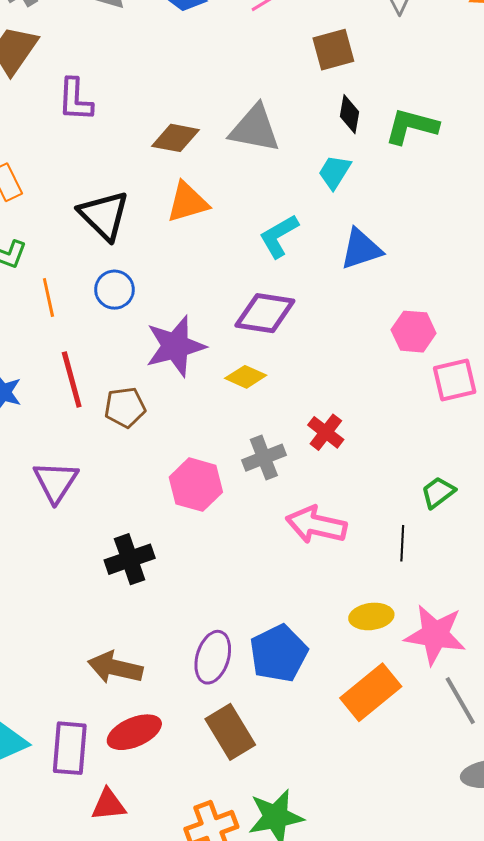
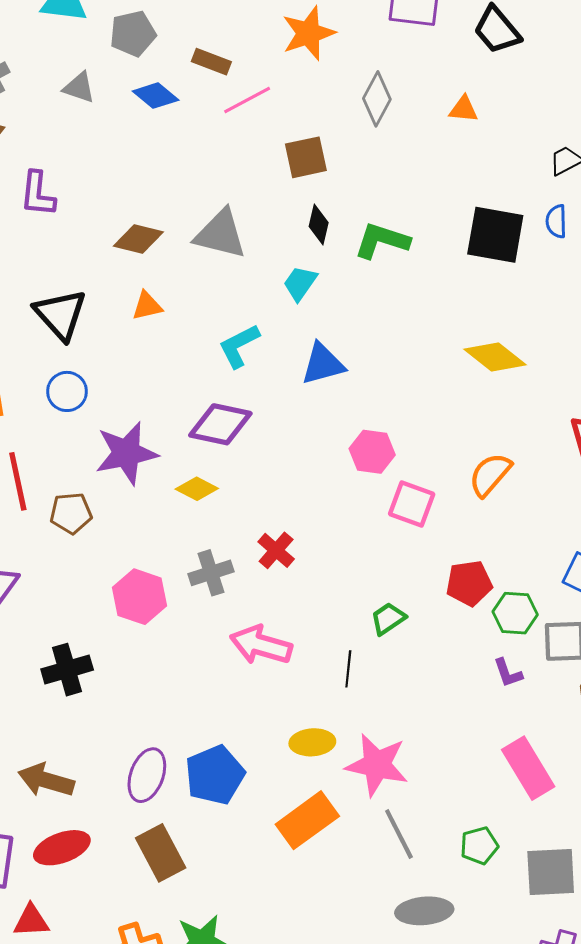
orange triangle: (187, 202) -> (147, 306), size x0.7
pink square: (455, 380) -> (412, 504), turned 30

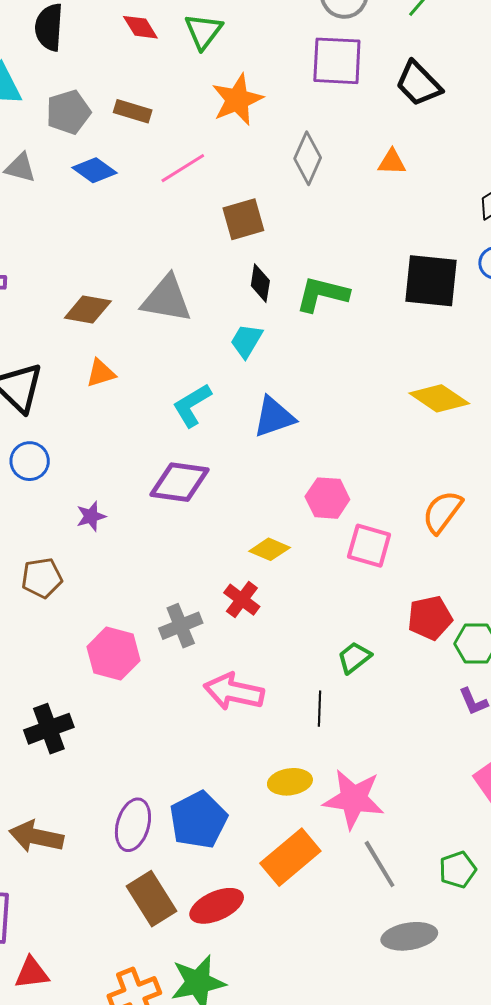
brown rectangle: (211, 62) -> (133, 111), moved
purple star: (126, 453) -> (91, 516), size x0.5
yellow diamond: (197, 489) -> (270, 549), moved
red ellipse: (62, 848) -> (217, 906), moved

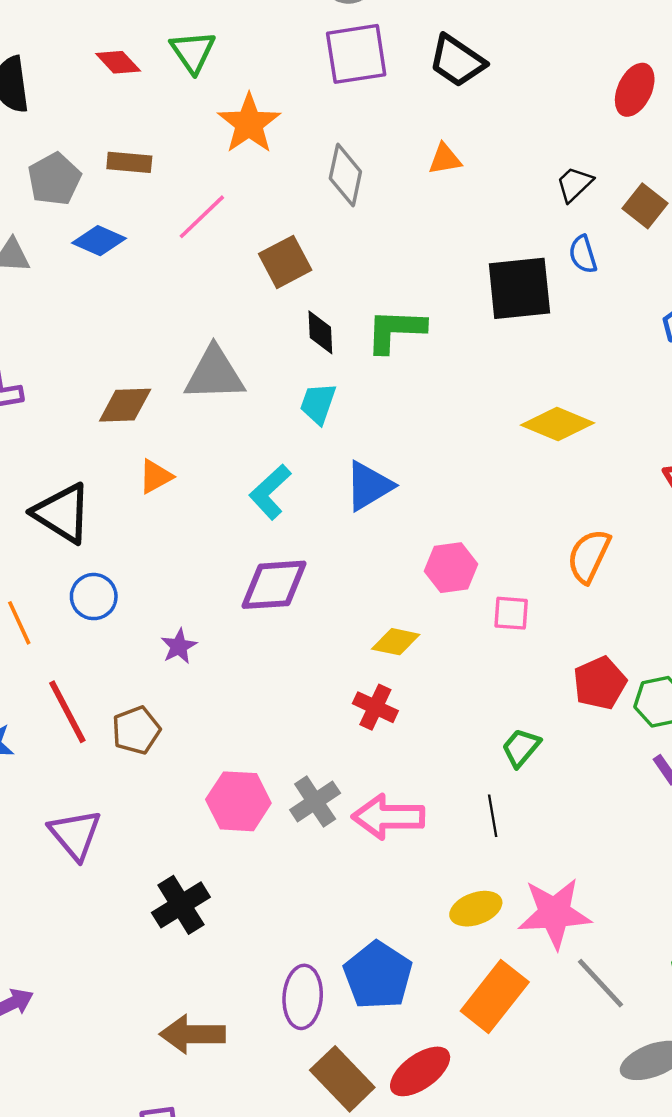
pink square: (369, 546) -> (511, 613), size x0.7
gray cross: (181, 626) -> (315, 801), moved

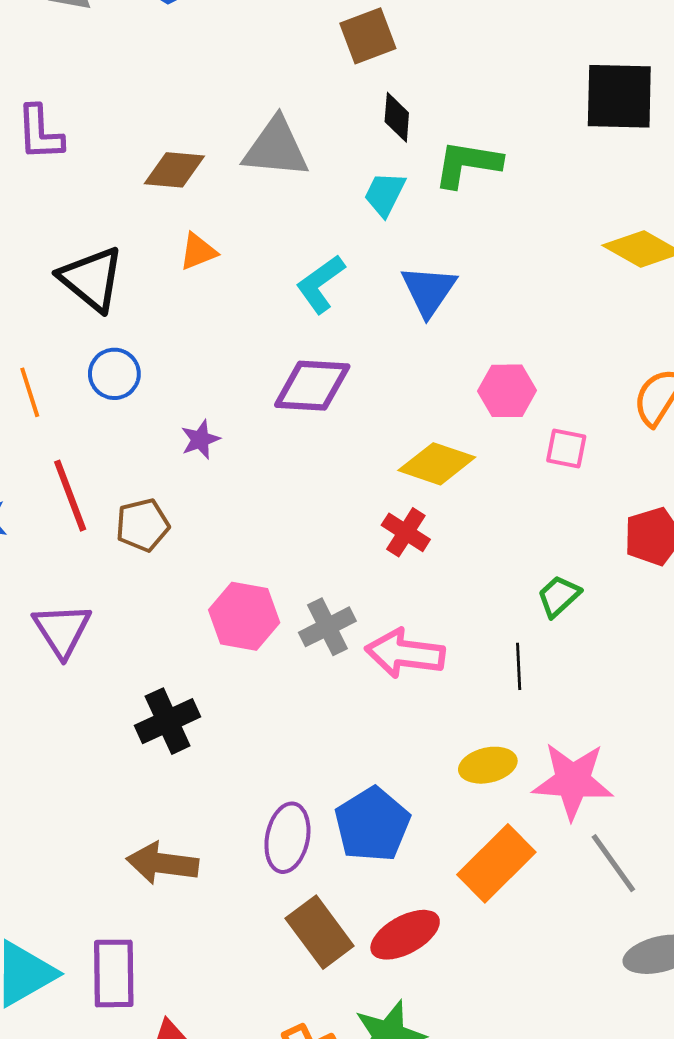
green L-shape: (395, 330) -> (467, 164), moved
blue triangle: (369, 486) -> (429, 291), turned -32
yellow diamond: (396, 642) -> (437, 464), size x1.4

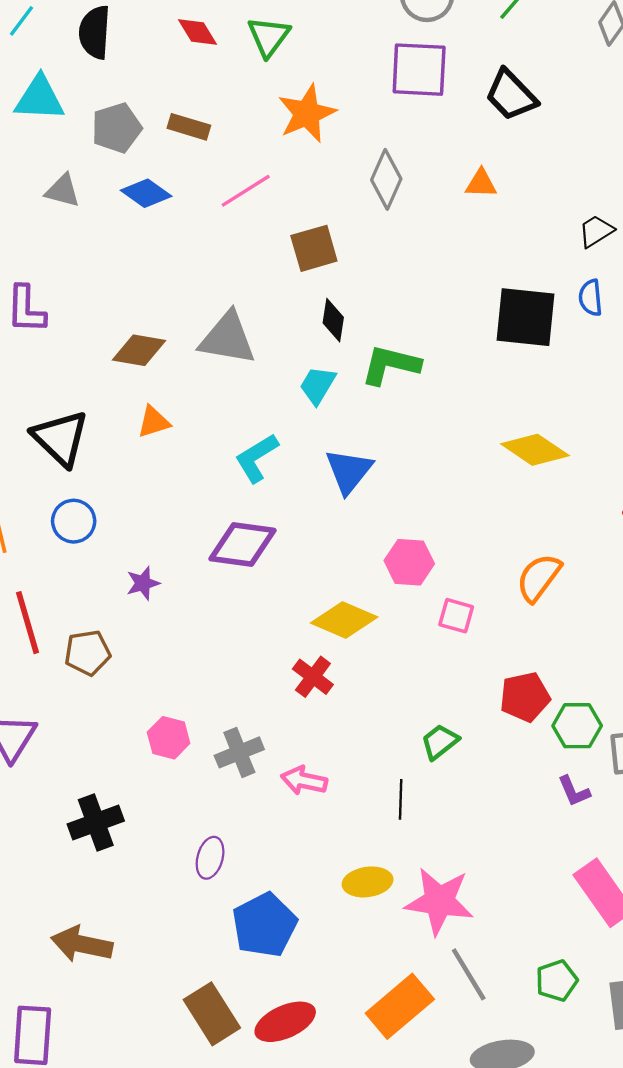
pink hexagon: (244, 616) -> (169, 738), size x0.7
pink arrow: (405, 653) -> (304, 780), size x0.7
purple ellipse: (287, 838) -> (210, 858), moved, size x0.7
orange rectangle: (496, 863) -> (400, 1006), moved

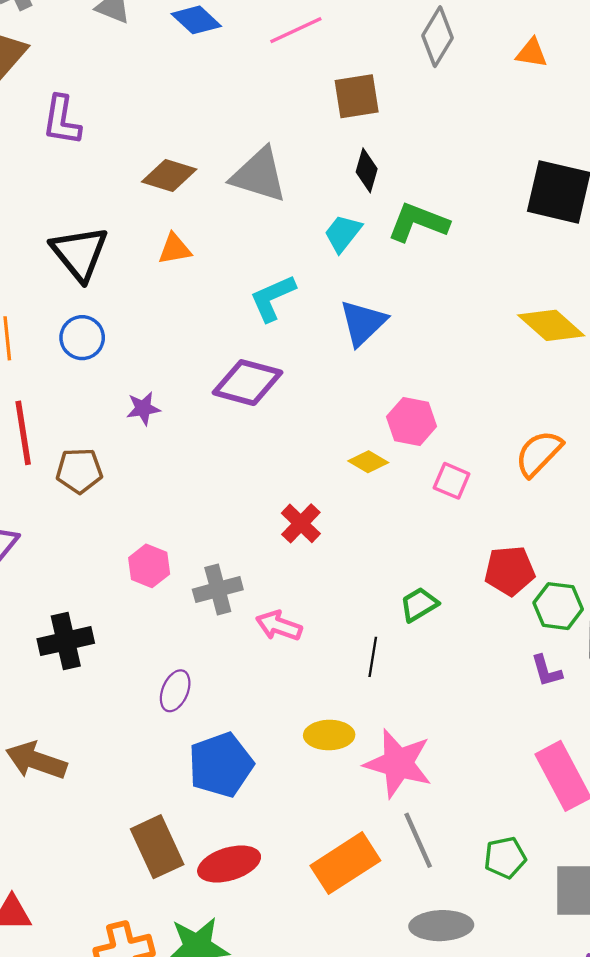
yellow diamond: (344, 620) -> (368, 462), moved, size x0.6

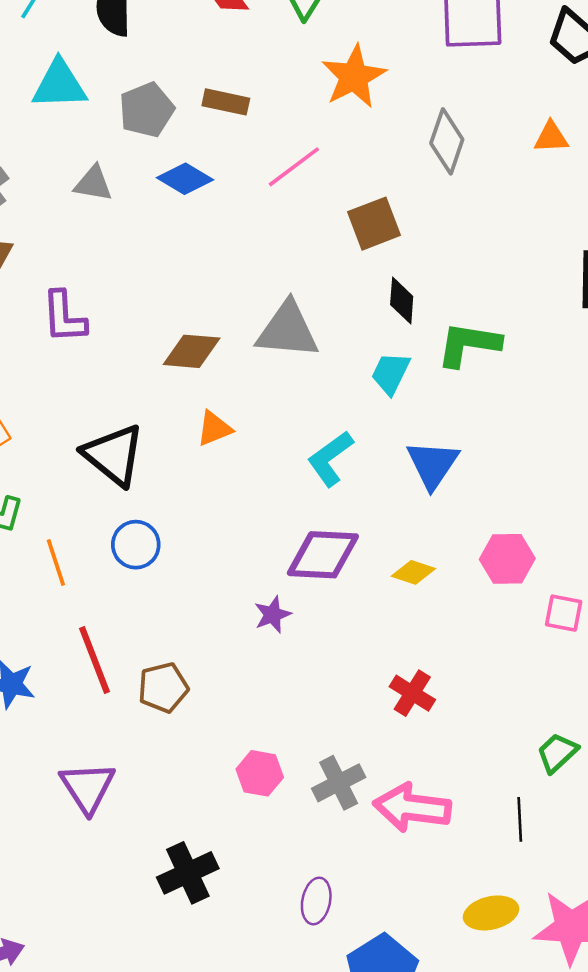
purple star: (143, 408) -> (273, 615), moved
yellow diamond: (368, 462) -> (413, 572), moved
pink arrow: (279, 626) -> (412, 808), size x1.5

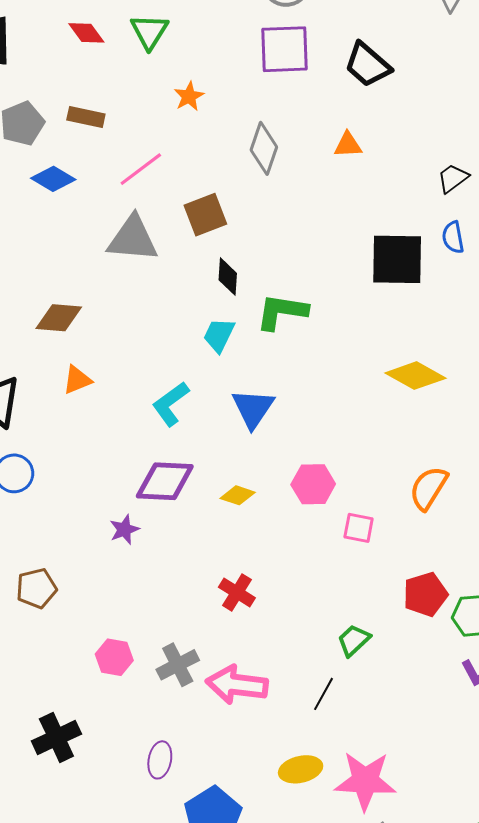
orange star: (354, 77) -> (189, 96), size x0.6
gray triangle: (288, 330) -> (133, 239), moved
black line: (520, 819) -> (324, 694), turned 32

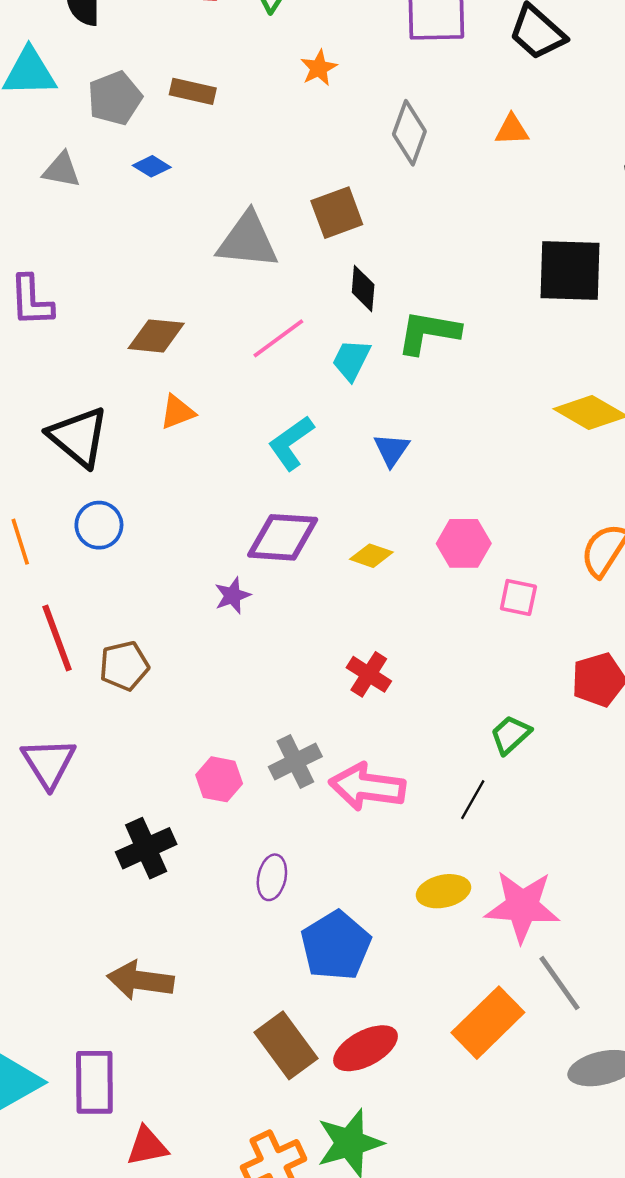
pink line: (141, 169) -> (278, 338), moved
blue diamond: (53, 179) -> (152, 166), size x0.7
blue triangle: (253, 408) -> (392, 450), size x0.7
pink hexagon: (114, 657) -> (219, 779), moved

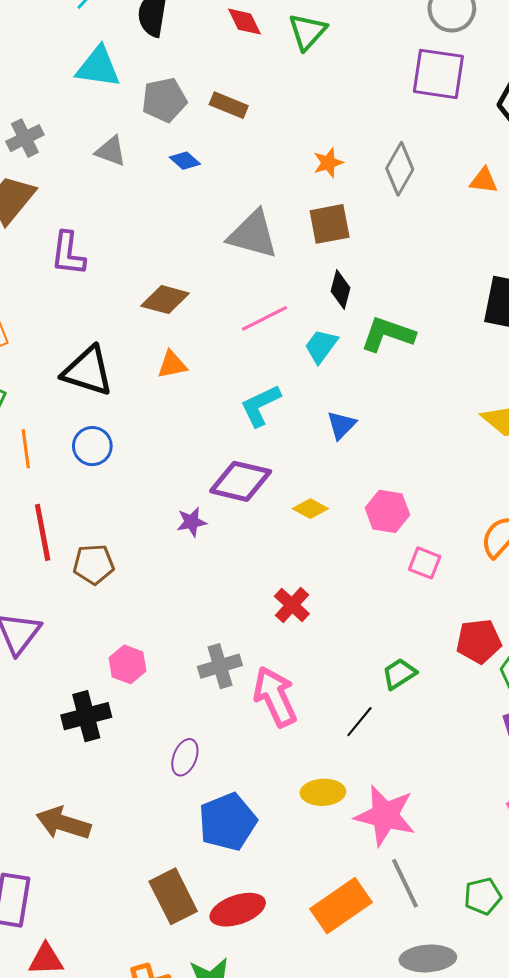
orange star: (319, 68) -> (328, 163), moved
black triangle: (78, 437) -> (88, 371), turned -32
pink hexagon: (219, 779) -> (128, 664), moved
pink arrow: (367, 787) -> (275, 697), turned 48

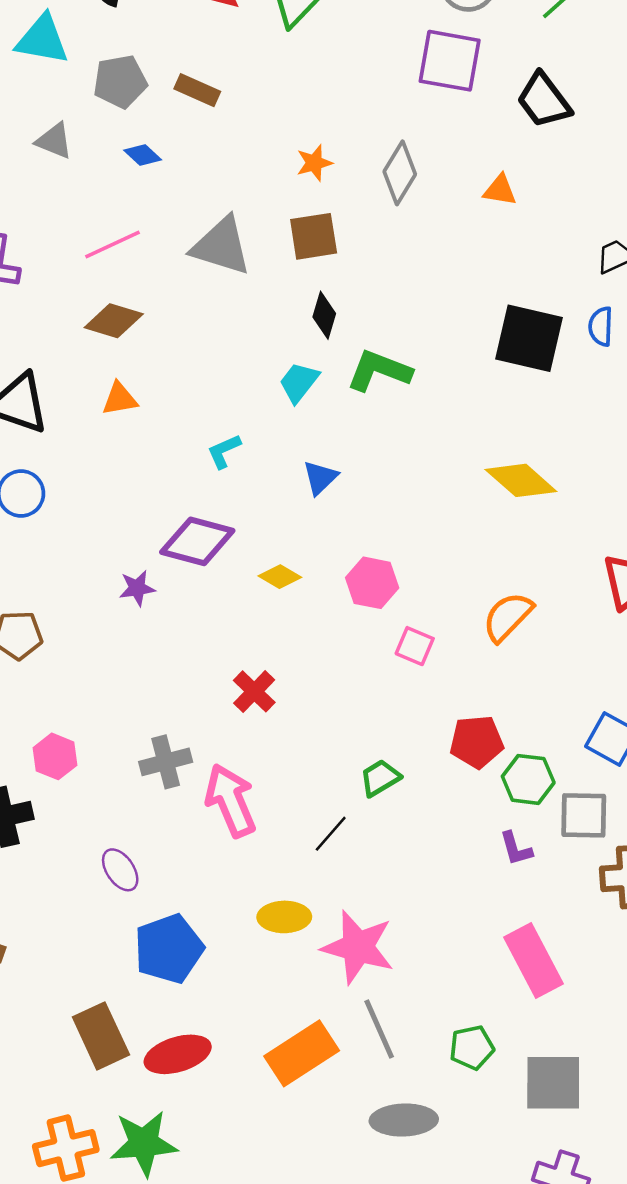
pink line: (264, 318) -> (112, 245), moved
cyan L-shape: (260, 405) -> (224, 451), size x0.7
purple ellipse: (185, 757) -> (120, 870), turned -57

